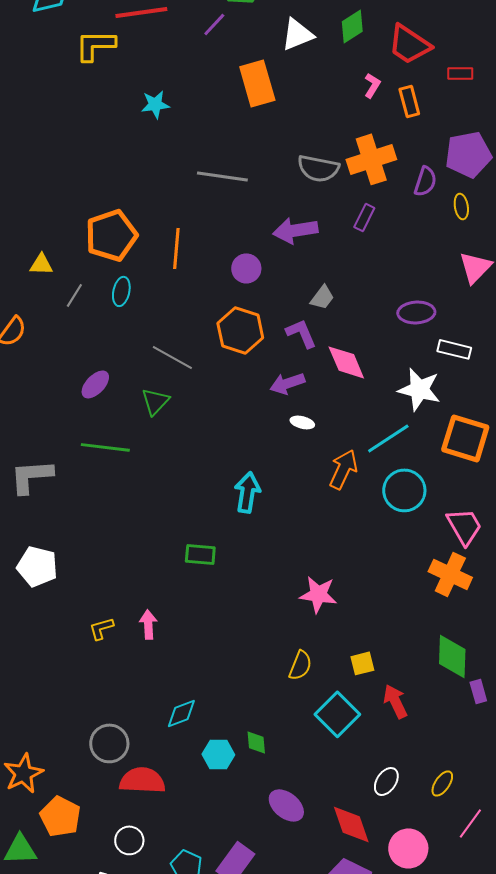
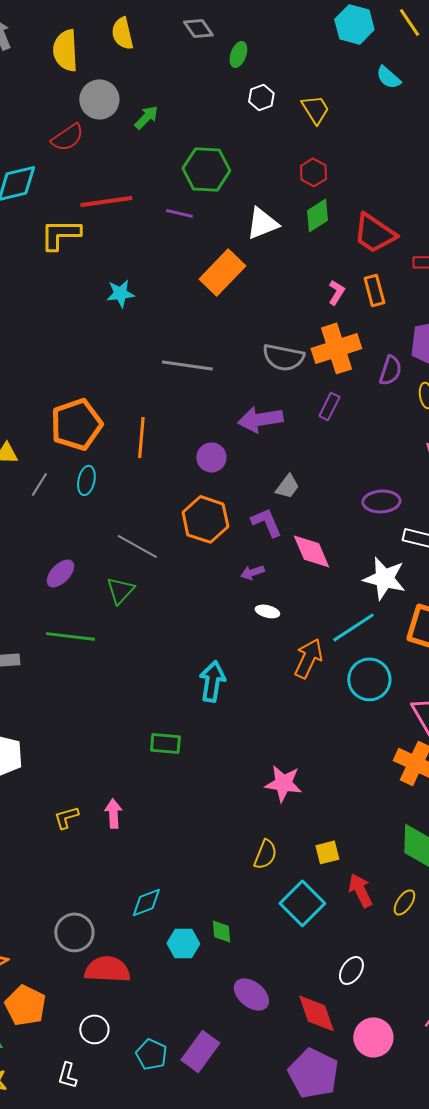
purple line: (214, 24) -> (179, 213), turned 60
orange rectangle: (257, 83) -> (222, 272), turned 60
pink L-shape: (372, 85) -> (336, 292), moved
purple arrow: (287, 383) -> (252, 572), size x0.7
yellow ellipse: (442, 783) -> (404, 902), moved

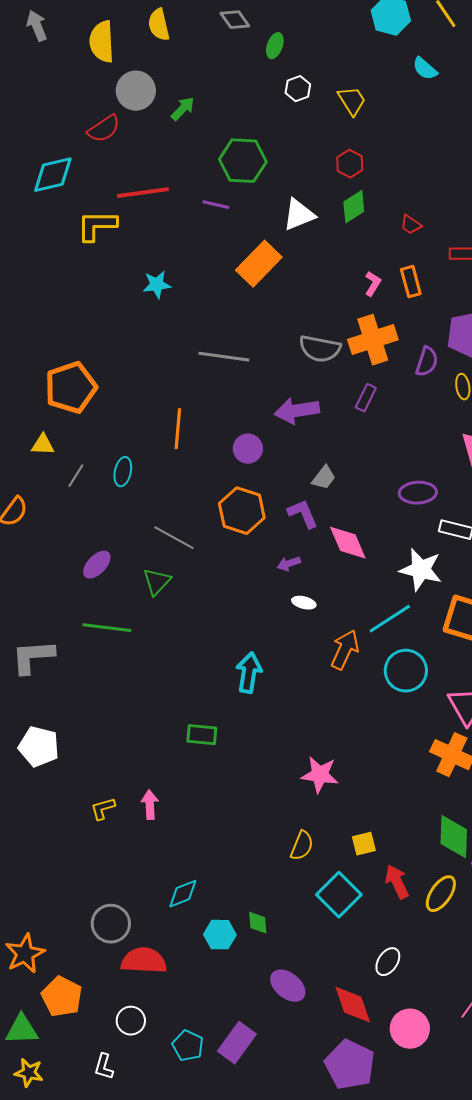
red trapezoid: (374, 233) -> (411, 225), size x0.5
orange pentagon: (76, 424) -> (71, 388), moved
yellow ellipse: (404, 902) -> (441, 894), size x1.4

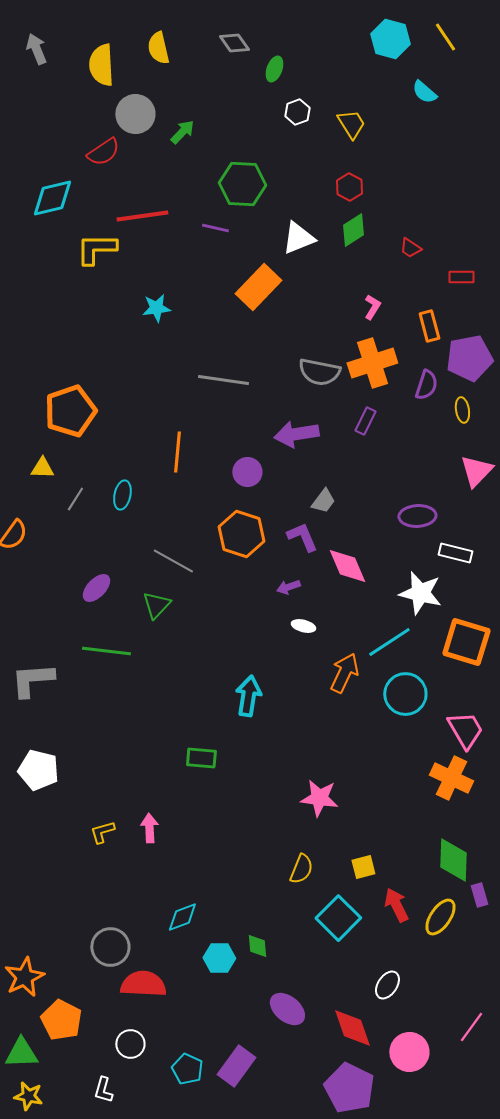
orange rectangle: (411, 282) -> (429, 326), moved

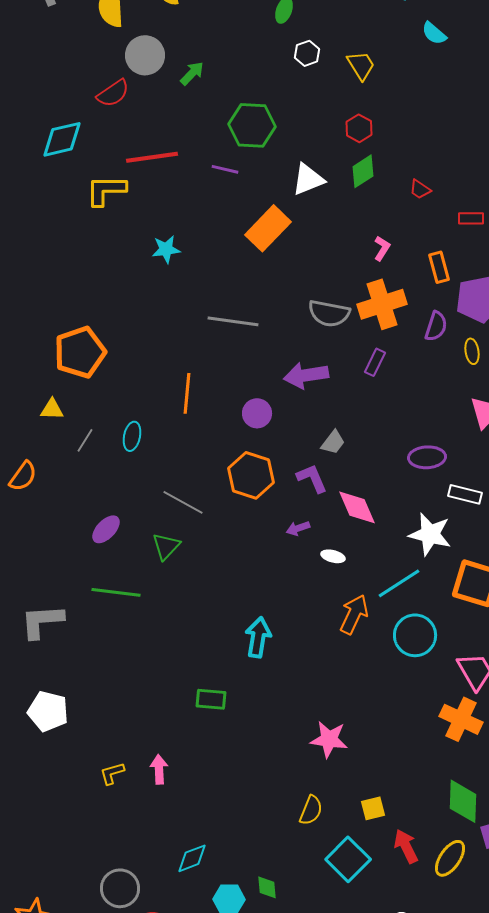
white ellipse: (303, 626) -> (333, 556), moved

